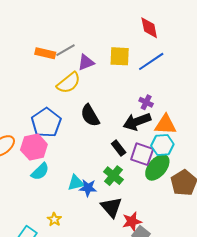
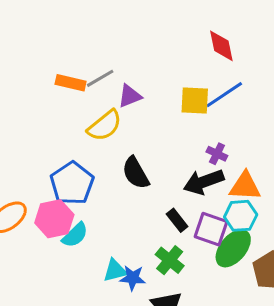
yellow square: (120, 56) -> (195, 101), moved
cyan semicircle: (40, 172) -> (75, 235), moved

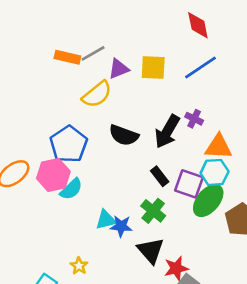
yellow square: (195, 101) -> (153, 67), moved
black semicircle: (136, 173) -> (124, 135), turned -40
black arrow: (204, 182) -> (167, 131), moved, turned -40

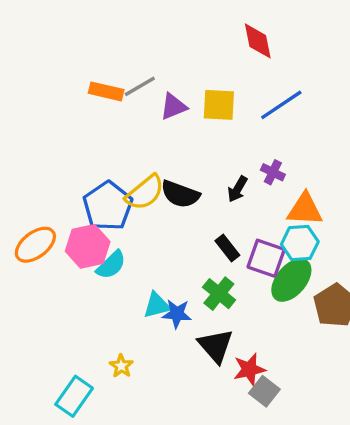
red diamond: (198, 25) -> (258, 41), moved
yellow semicircle: (97, 94) -> (145, 192), moved
black arrow: (167, 131) -> (237, 189), size x0.6

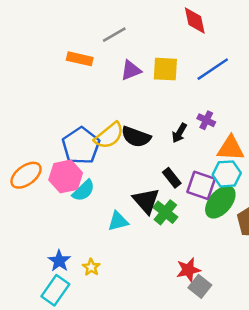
gray line: (140, 86) -> (114, 35), moved
blue star: (177, 314) -> (59, 261), moved, turned 30
black triangle: (216, 346) -> (146, 201), moved

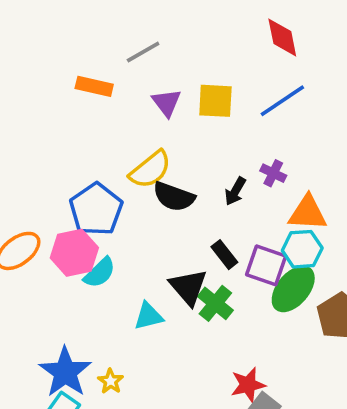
red diamond: (195, 20) -> (282, 38), moved
purple triangle: (131, 70) -> (167, 103), turned -45
yellow semicircle: (109, 136) -> (150, 170), moved
blue star: (59, 261) -> (65, 372), size x1.6

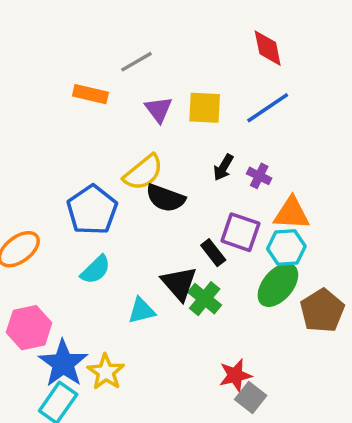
black arrow: (235, 191) -> (223, 167), moved
pink hexagon: (74, 253) -> (29, 328), moved
purple square: (266, 265) -> (240, 232), moved
yellow star: (110, 381) -> (106, 372), size x1.5

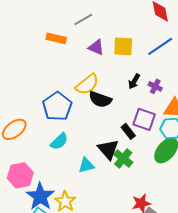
purple triangle: (159, 109) -> (96, 47), turned -30

